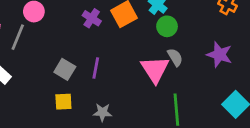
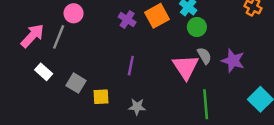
purple star: (219, 55) -> (233, 61), moved
gray square: (65, 69) -> (76, 83), moved

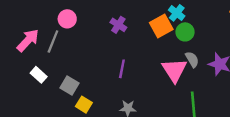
orange square: (157, 16) -> (161, 26), moved
yellow square: (101, 97) -> (84, 105), moved, turned 35

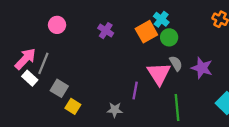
pink arrow: (28, 40) -> (25, 59), moved
gray line: (53, 41) -> (43, 63), moved
purple line: (122, 69) -> (135, 91), moved

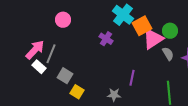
cyan cross: (161, 19) -> (123, 15), moved, size x1.5
purple cross: (106, 31) -> (106, 39), moved
green circle: (169, 37) -> (170, 31), moved
pink triangle: (159, 74) -> (153, 39), moved, turned 30

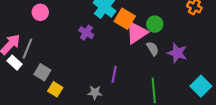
orange square: (142, 26) -> (125, 19), turned -30

